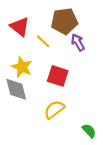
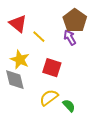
brown pentagon: (64, 21) -> (75, 21), moved, turned -30
green semicircle: (89, 131) -> (69, 106), moved

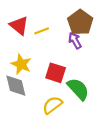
yellow line: (39, 37) -> (42, 31), moved, turned -64
green semicircle: (69, 106) -> (78, 89), moved, size x1.6

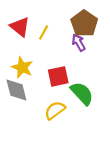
yellow line: (42, 31) -> (44, 32), turned -40
red square: (56, 73) -> (58, 76), turned -30

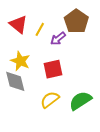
purple arrow: (79, 43) -> (58, 39), moved, turned -98
green semicircle: (82, 93) -> (80, 101), moved, turned -80

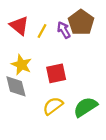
purple arrow: (58, 39) -> (64, 30), moved, turned 98

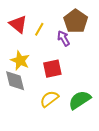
purple arrow: (64, 30) -> (63, 38), moved

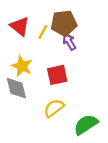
brown pentagon: (76, 21) -> (64, 23), moved, turned 30
green semicircle: (80, 100) -> (86, 125), moved

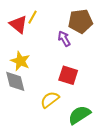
brown pentagon: (64, 23) -> (80, 21), moved
yellow line: (43, 32) -> (33, 17), moved
red square: (57, 75) -> (68, 75), moved, turned 30

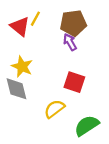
brown pentagon: (80, 21) -> (73, 23), moved

